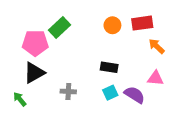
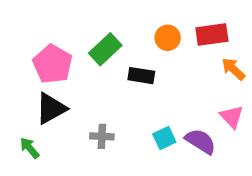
green rectangle: (59, 27) -> (105, 49), moved
pink pentagon: (35, 43) -> (53, 64), turned 30
black rectangle: (109, 67) -> (141, 76), moved
pink triangle: (155, 78) -> (232, 117), turned 42

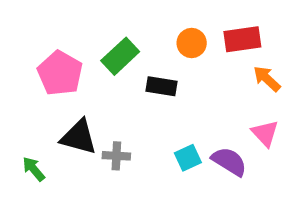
black triangle: (51, 108) -> (79, 137), moved, turned 44

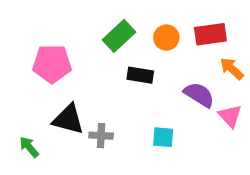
green rectangle: (120, 56) -> (119, 36), moved
pink pentagon: (60, 73) -> (52, 64), turned -30
cyan square: (188, 158) -> (163, 137), turned 30
purple semicircle: (229, 161) -> (199, 95), moved

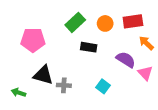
cyan square: (163, 137) -> (103, 86), turned 32
green arrow: (29, 147) -> (18, 93), turned -32

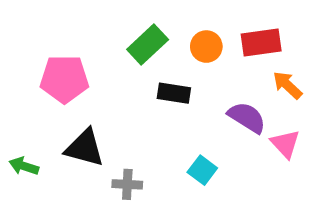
gray cross: (64, 85) -> (127, 184), moved
green arrow: (18, 93) -> (24, 166), moved

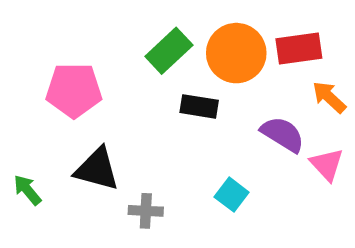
orange circle: (206, 47) -> (236, 53), size x1.6
green arrow: (24, 166) -> (27, 190), turned 32

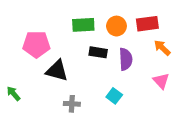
green rectangle: (169, 51) -> (83, 25), turned 40
orange circle: (236, 53) -> (116, 26), size x0.7
purple semicircle: (283, 134) -> (126, 59), moved, turned 55
black triangle: (97, 169) -> (57, 71), moved

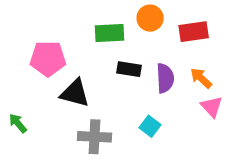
orange circle: (116, 26) -> (150, 18), moved
orange arrow: (162, 48) -> (201, 78), moved
gray cross: (72, 104) -> (94, 137), size x1.5

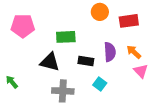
green rectangle: (109, 33) -> (66, 37), moved
pink pentagon: (48, 59) -> (23, 26), moved
black rectangle: (129, 69) -> (86, 61), moved

